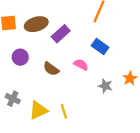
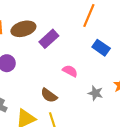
blue rectangle: (100, 46) -> (101, 48), moved
brown semicircle: (51, 69) -> (49, 95), moved

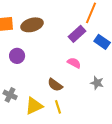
purple rectangle: (49, 39) -> (77, 34), moved

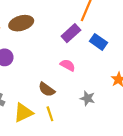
gray star: (97, 83) -> (88, 98), moved

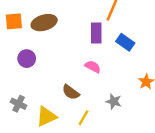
purple rectangle: (71, 33) -> (96, 33), turned -48
yellow line: (50, 114) -> (83, 118), moved, turned 48

